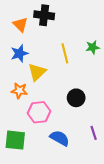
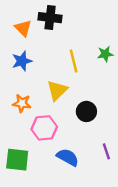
yellow triangle: (37, 72) -> (57, 90), moved

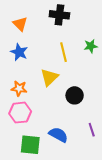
black cross: (50, 18) -> (59, 15), moved
blue star: (22, 61) -> (19, 52), turned -30
pink hexagon: (44, 128) -> (20, 113), moved
green square: (17, 160) -> (30, 145), moved

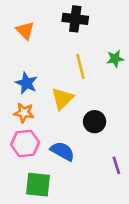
blue star: (19, 52) -> (26, 83), moved
blue semicircle: (58, 135) -> (62, 151), moved

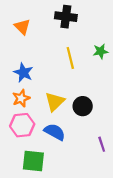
yellow triangle: (62, 99) -> (55, 102), moved
orange star: (24, 113) -> (21, 98), turned -30

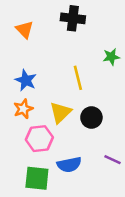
yellow line: (70, 58) -> (78, 78), moved
pink hexagon: (22, 125) -> (39, 139), moved
blue semicircle: (55, 132) -> (69, 165), moved, turned 140
purple line: (102, 144) -> (113, 160), turned -48

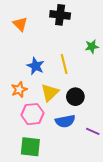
blue star: (26, 80) -> (36, 66), moved
blue semicircle: (69, 165) -> (65, 121), moved

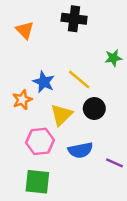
yellow line: (64, 64) -> (79, 79), turned -36
orange star: (19, 90) -> (22, 100), moved
black circle: (75, 97) -> (94, 108), moved

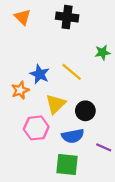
orange triangle: (25, 30) -> (22, 17), moved
black circle: (94, 108) -> (85, 111), moved
green square: (37, 182) -> (67, 165), moved

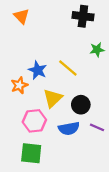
black cross: (67, 17) -> (83, 16), moved
purple line: (104, 147) -> (97, 127), moved
green square: (67, 165) -> (31, 153), moved

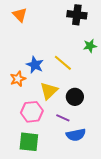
purple line: (97, 127) -> (63, 118), moved
blue semicircle: (69, 128) -> (76, 135), moved

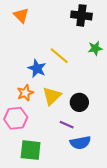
yellow line: (63, 63) -> (59, 56), moved
orange star: (18, 79) -> (25, 93), moved
pink hexagon: (32, 112) -> (16, 118), moved

